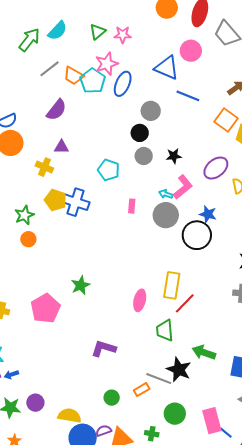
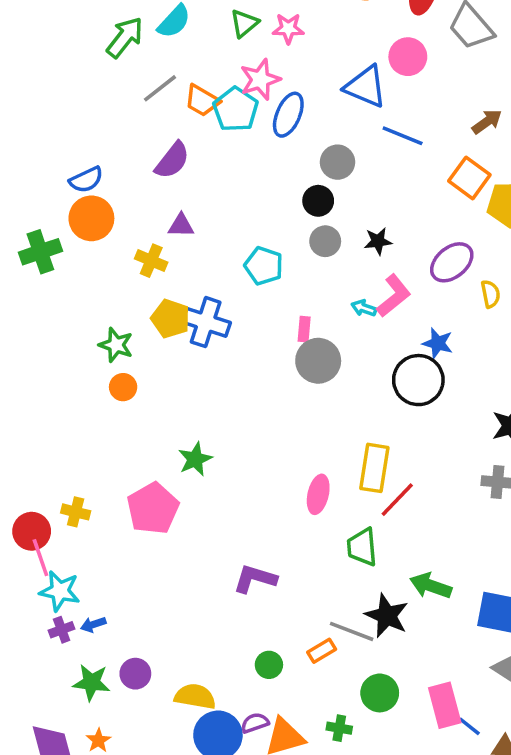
green star: (24, 215) -> (116, 345), turned -30
gray circle: (166, 215) -> (318, 361), moved
green star: (81, 285) -> (195, 459), moved

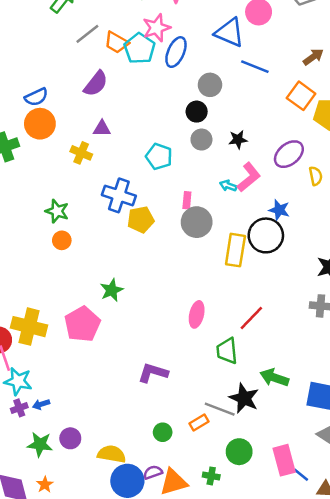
yellow pentagon: (171, 319) -> (141, 220), moved, turned -30
yellow rectangle: (374, 468) -> (235, 250), moved
yellow cross: (76, 512) -> (29, 327), size x1.8

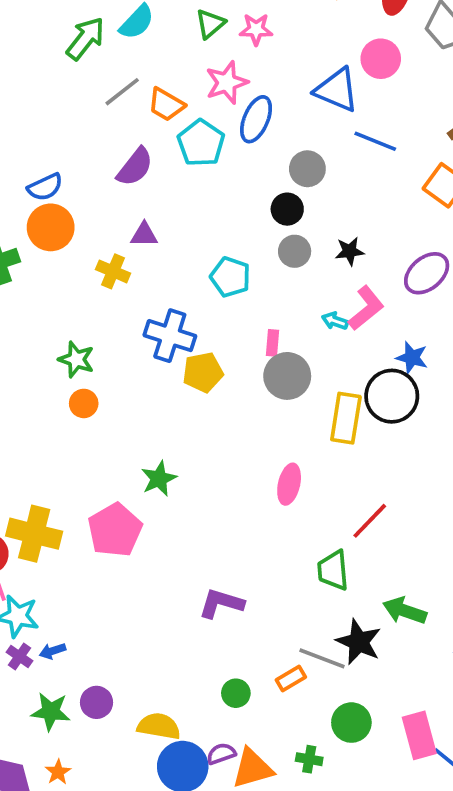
cyan pentagon: (140, 48) -> (201, 143), moved
pink ellipse: (197, 314) -> (289, 484), moved
purple cross: (19, 408) -> (19, 657), turned -35

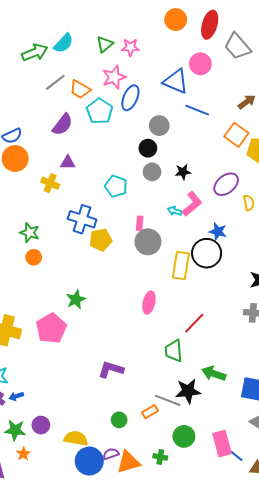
green arrow: (85, 39) -> (35, 52), turned 30
black star: (359, 642) -> (188, 391), turned -30
orange star: (58, 772) -> (23, 454), moved

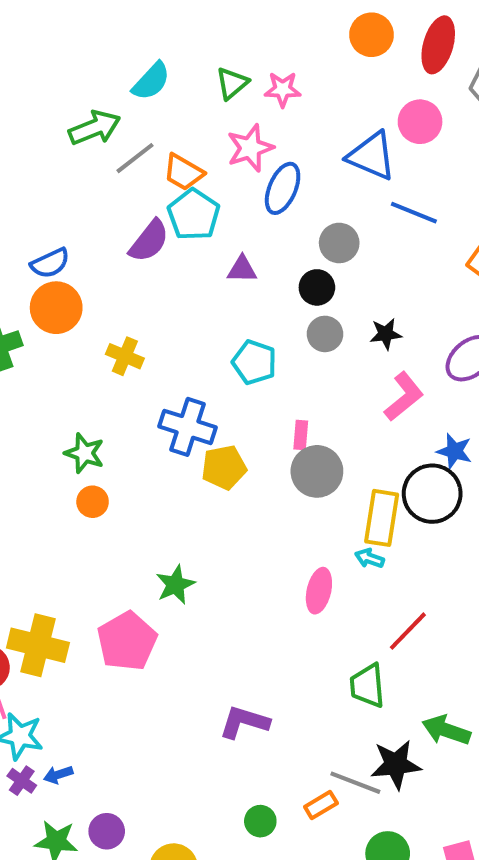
green arrow: (35, 52) -> (95, 128), moved
cyan pentagon: (100, 111) -> (194, 215), moved
purple triangle: (68, 163) -> (242, 269), moved
cyan arrow: (175, 211) -> (369, 558), moved

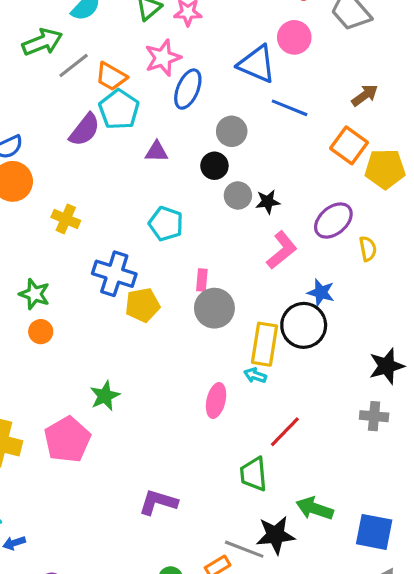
gray circle: (325, 334) -> (238, 195), moved

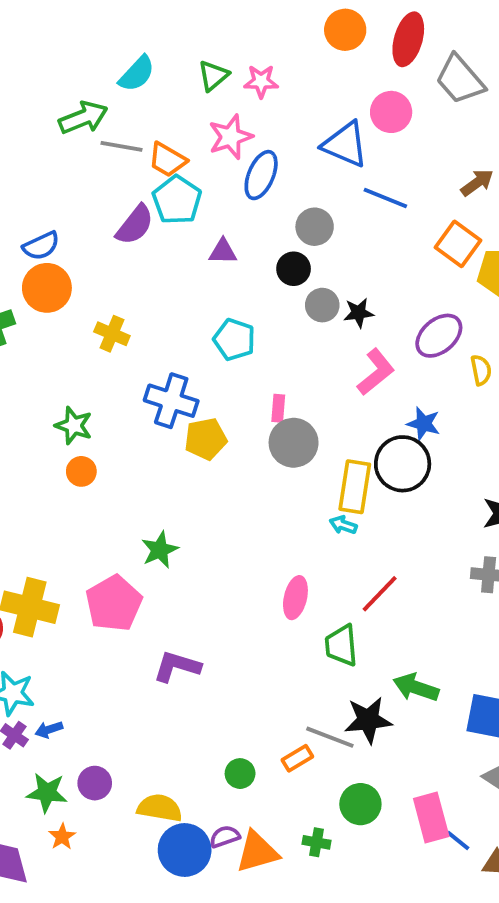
gray line: (74, 66) -> (121, 146), turned 48
pink ellipse: (216, 401) -> (295, 598), moved
purple L-shape: (158, 502) -> (177, 666), moved

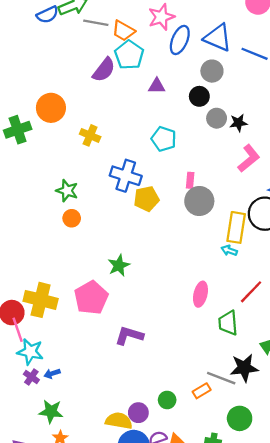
blue triangle: (345, 144) -> (218, 38), moved
blue semicircle: (41, 246) -> (47, 15), moved
purple circle: (95, 783) -> (138, 413), moved

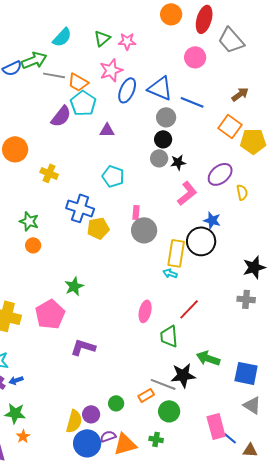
gray circle: (212, 71) -> (166, 117), moved
black circle: (199, 96) -> (163, 139), moved
green circle: (240, 418) -> (169, 411), moved
yellow semicircle: (119, 421) -> (74, 421), turned 95

